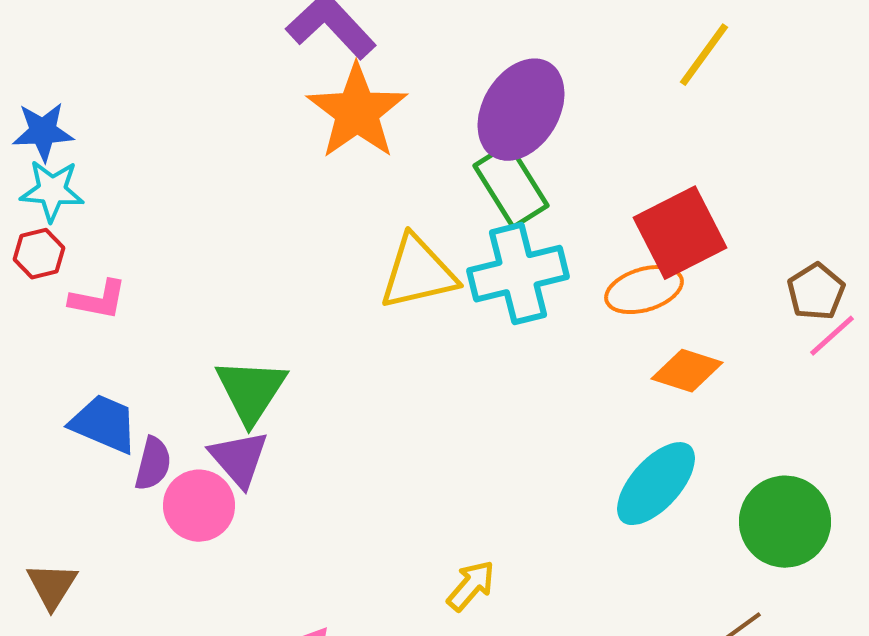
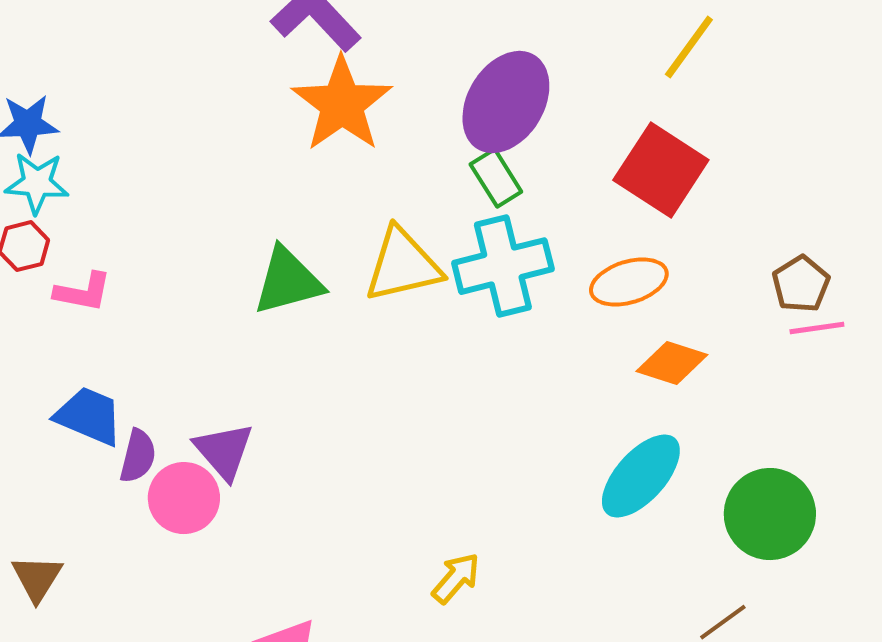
green rectangle: (511, 186) -> (496, 178), size x0.7
red square: (680, 233) -> (661, 170), moved, turned -30
pink line: (832, 336) -> (817, 328), turned 34
green triangle: (251, 391) -> (288, 281), moved, turned 42

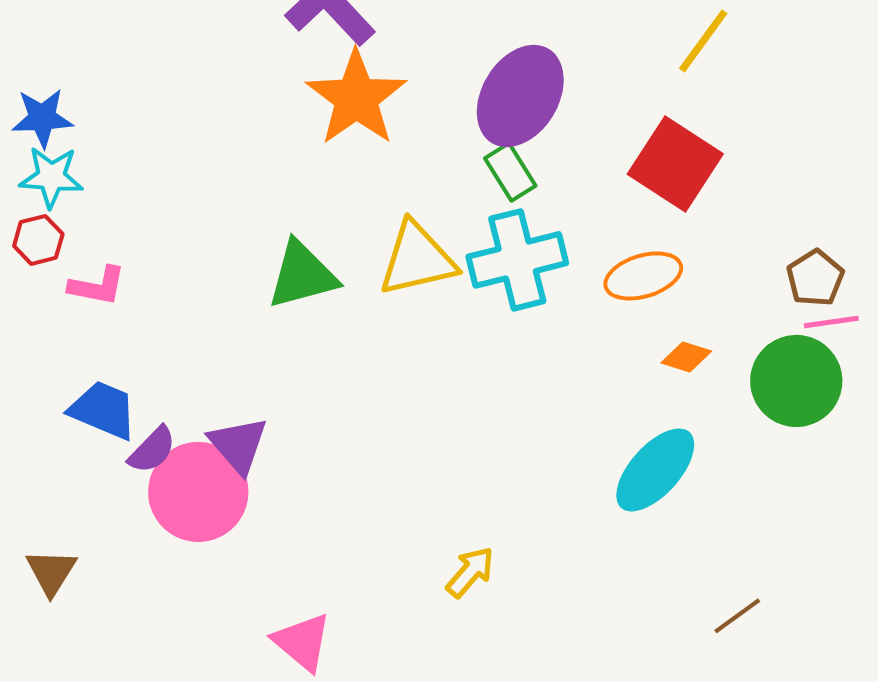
orange diamond: (672, 363) -> (686, 357), size x0.7
purple semicircle: (138, 456) -> (152, 450), turned 30
pink circle: (184, 498) -> (198, 492), size x1.4
green circle: (770, 514) -> (796, 381), moved

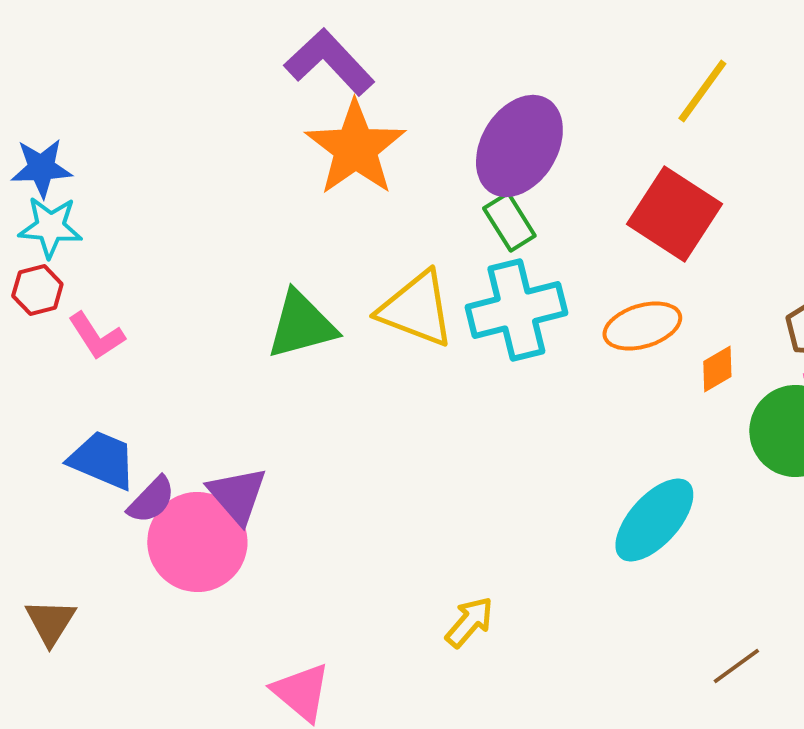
yellow triangle: (417, 259) -> (416, 309), turned 34
pink L-shape: (97, 286) -> (96, 336), turned 46
orange diamond: (686, 357) -> (717, 369), moved, turned -48

